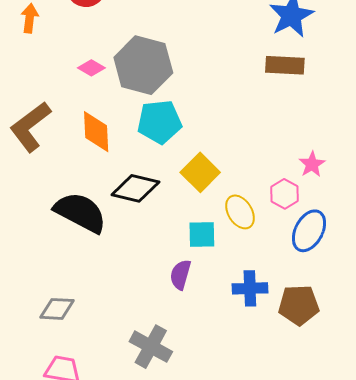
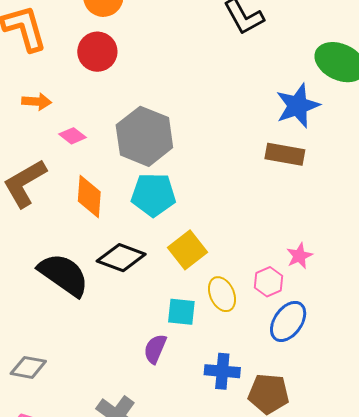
orange arrow: (30, 18) -> (37, 102), moved, turned 80
pink diamond: (91, 68) -> (72, 136), moved

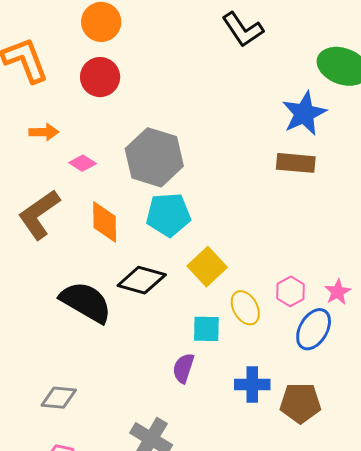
pink star: (299, 256) -> (338, 292), moved

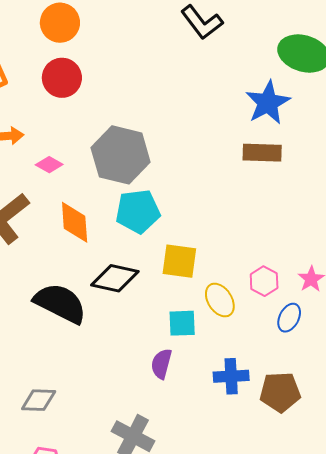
yellow square: (207, 267) -> (179, 261), turned -36
blue ellipse: (314, 329) -> (289, 318), size x0.7

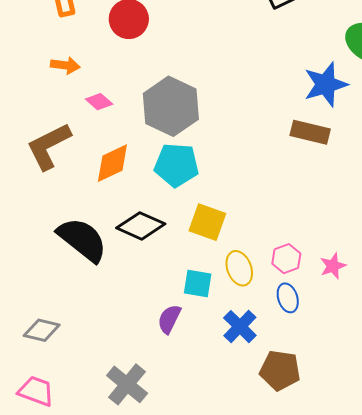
orange diamond: (75, 222) -> (112, 163), turned 57
blue ellipse: (289, 318) -> (288, 298), moved, turned -56
blue cross: (231, 376) -> (240, 327), moved, turned 36

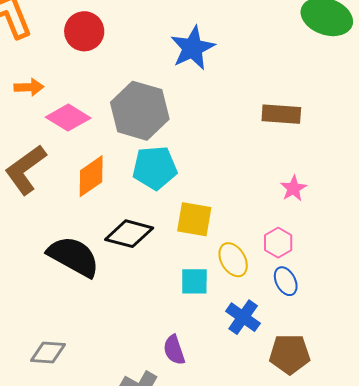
blue star: (326, 84) -> (193, 48), moved
pink diamond: (99, 102) -> (68, 118), size x1.6
pink star: (333, 266) -> (293, 188), moved
purple semicircle: (169, 319) -> (174, 350), moved, turned -36

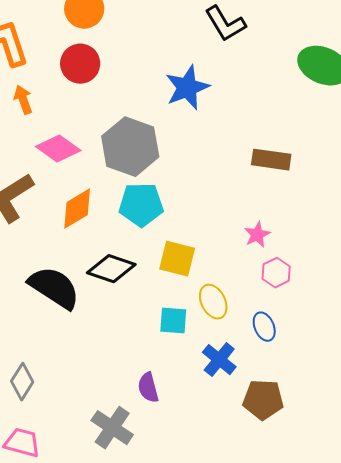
orange arrow: (29, 87) -> (23, 100), moved, turned -112
pink star: (293, 188) -> (257, 235), moved
pink hexagon: (278, 243) -> (276, 273), moved
gray diamond: (48, 353) -> (22, 382), turned -66

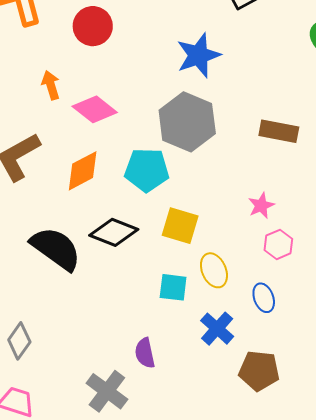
orange arrow: (23, 100) -> (51, 85), moved
gray hexagon: (130, 147) -> (187, 122), moved
pink diamond: (58, 149) -> (95, 109), moved

